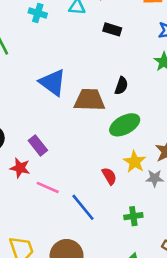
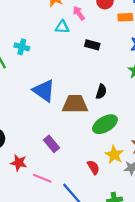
cyan cross: (38, 13) -> (22, 47), moved
purple rectangle: (38, 145) -> (52, 144), moved

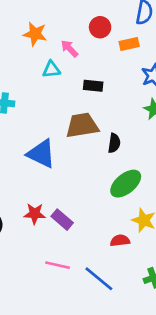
brown trapezoid: (75, 104) -> (82, 125), moved
red star: (19, 163) -> (35, 214), moved
red semicircle: (93, 167) -> (120, 241), turned -56

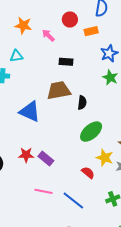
cyan triangle: (51, 69) -> (16, 56), moved
red semicircle: (120, 241) -> (88, 173), turned 48

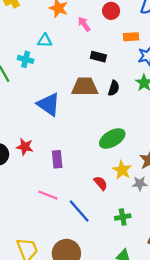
orange rectangle: (91, 31) -> (131, 37), moved
black semicircle: (82, 103) -> (114, 88), moved
red star: (26, 155) -> (25, 147), moved
purple rectangle: (46, 159) -> (57, 159), turned 35

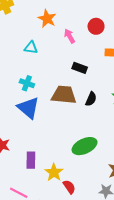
cyan cross: (26, 59) -> (27, 83), moved
yellow star: (122, 170) -> (54, 172), moved

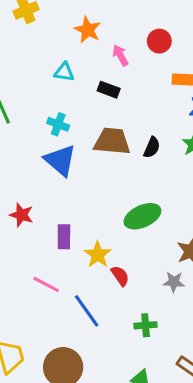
black rectangle: (80, 68) -> (109, 90), moved

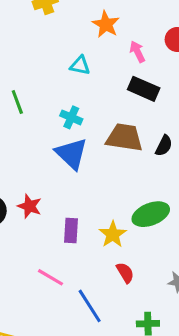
black rectangle: (109, 90) -> (144, 89), moved, size x1.4
yellow star: (98, 255) -> (113, 234), moved

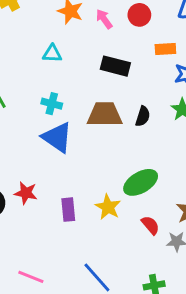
pink arrow: (137, 52) -> (104, 19), moved
red semicircle: (125, 273) -> (150, 225), moved
pink line: (50, 277) -> (31, 277), moved

